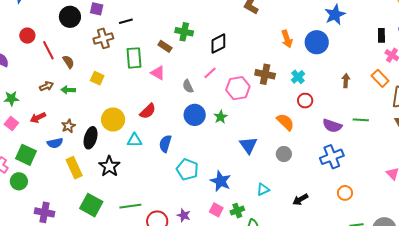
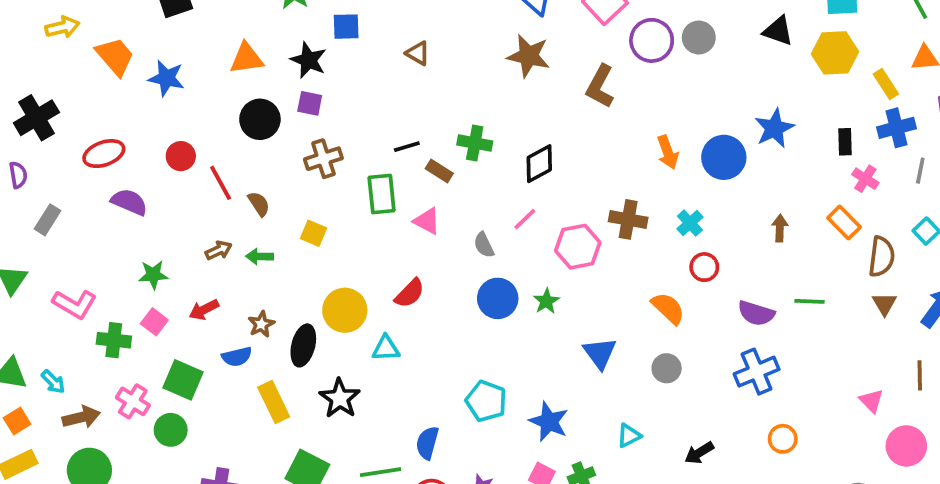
blue star: (335, 15) -> (774, 128), moved
black line: (126, 21) -> (407, 147), moved
blue semicircle: (165, 144) -> (427, 443), moved

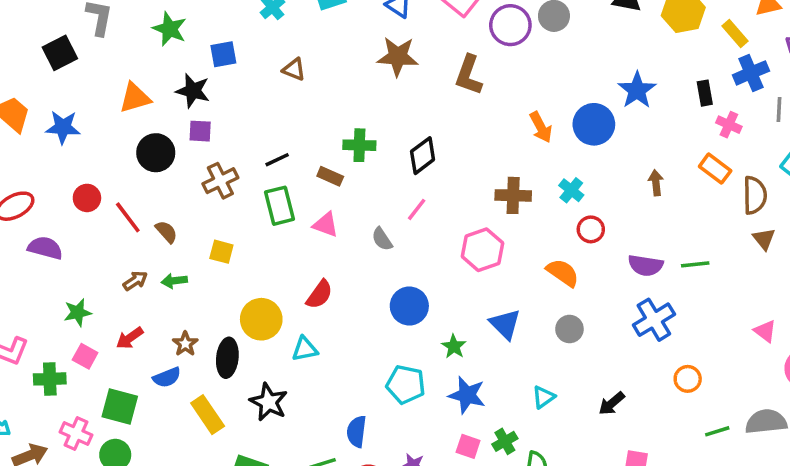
black line: (407, 147) -> (277, 160), moved
pink hexagon: (578, 247) -> (482, 250), moved
blue circle: (498, 298) -> (409, 306), moved
green star: (546, 301) -> (454, 346), moved
green line: (809, 301) -> (695, 264), moved

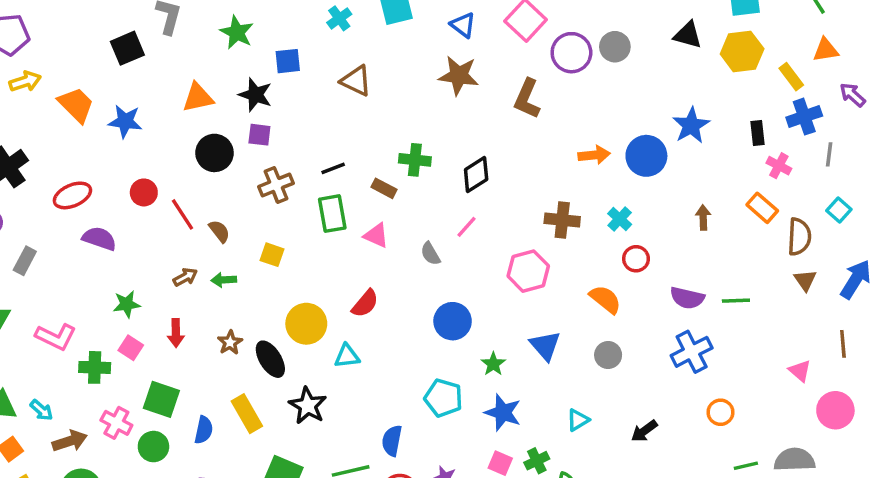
brown triangle: (294, 69) -> (356, 81), size x1.4
orange arrow: (541, 127) -> (594, 155), turned -72
red arrow: (130, 338) -> (176, 333), turned -60
black ellipse: (227, 358) -> (270, 359), turned -42
blue semicircle: (167, 377) -> (204, 430), moved, turned -60

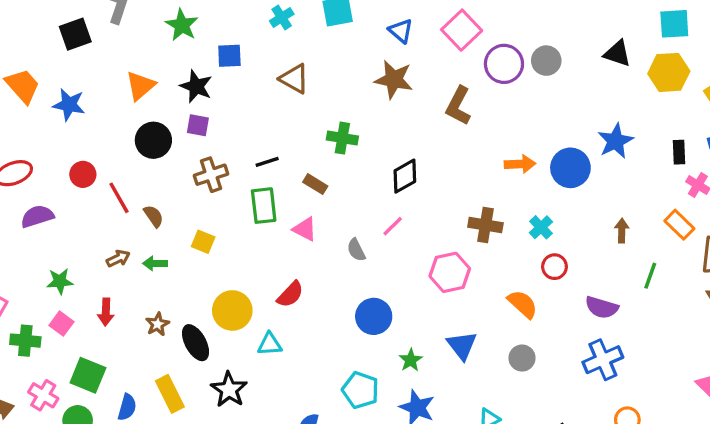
orange triangle: (198, 97) -> (141, 86), turned -32
green cross: (415, 160) -> (342, 138), moved
purple semicircle: (99, 239) -> (37, 216), turned -40
green line: (736, 301) -> (650, 276), moved, turned -72

